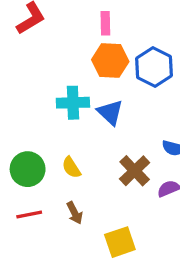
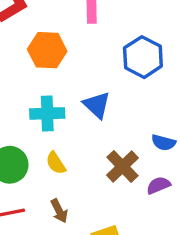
orange hexagon: (110, 61) -> (47, 50), moved
cyan cross: (73, 103) -> (47, 113), moved

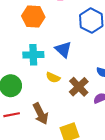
yellow semicircle: (56, 163) -> (53, 77), moved, turned -32
brown arrow: (59, 211) -> (41, 114), size x1.5

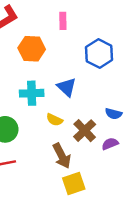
brown arrow: (41, 114) -> (62, 156), moved

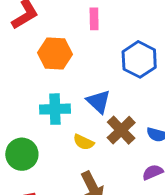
brown cross: (85, 131) -> (121, 130), moved

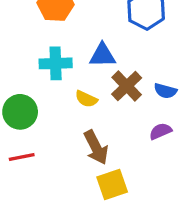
blue triangle: (99, 102) -> (102, 55), turned -44

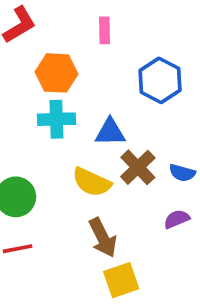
cyan cross: (56, 63) -> (56, 119), moved
yellow semicircle: (86, 99) -> (92, 182), size x1.5

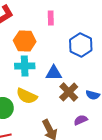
yellow semicircle: (92, 182) -> (27, 96), moved
purple semicircle: (177, 219) -> (81, 120), moved

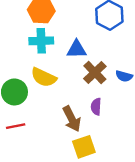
purple semicircle: (81, 120) -> (96, 107), moved, turned -64

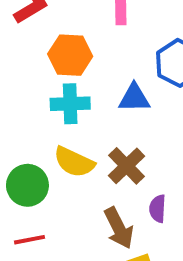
blue triangle: (77, 49) -> (134, 98), moved
brown cross: (95, 72) -> (126, 166), moved

